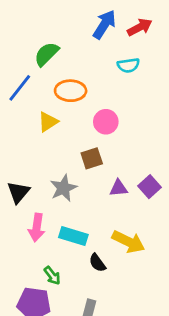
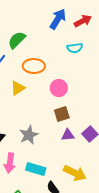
brown square: (92, 158) -> (62, 114), moved

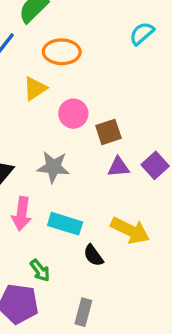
cyan semicircle: (75, 48) -> (142, 33), moved, turned 147
pink circle: (59, 88) -> (73, 114), moved
gray star: (29, 135) -> (53, 167), turned 30

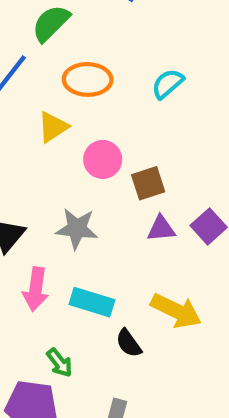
cyan semicircle: (142, 33) -> (168, 84), moved

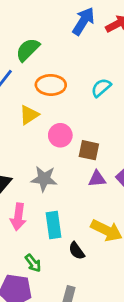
brown square: (148, 183) -> (89, 150), turned 30
cyan rectangle: (92, 302) -> (54, 225), turned 65

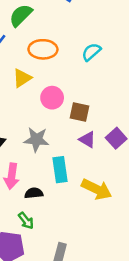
purple triangle: (97, 179) -> (87, 140), turned 36
cyan rectangle: (54, 225) -> (60, 170), moved
black semicircle: (77, 251) -> (34, 193), moved, turned 120

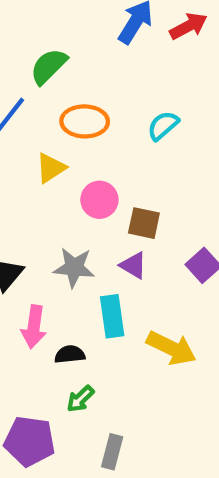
purple triangle: (87, 140) -> (133, 265), moved
green arrow: (26, 221) -> (80, 399), moved, turned 84

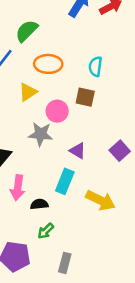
cyan semicircle: (163, 126) -> (95, 67), turned -42
brown square: (144, 223) -> (85, 97), moved
gray star: (74, 268) -> (41, 134), moved
cyan rectangle: (112, 316) -> (65, 181), turned 30

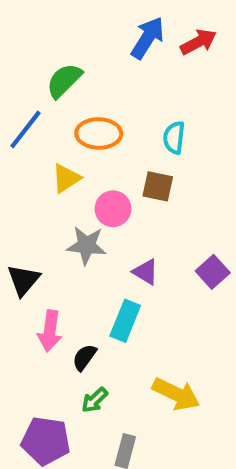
yellow arrow: (101, 200) -> (176, 394), moved
black semicircle: (39, 204) -> (84, 357), turned -48

